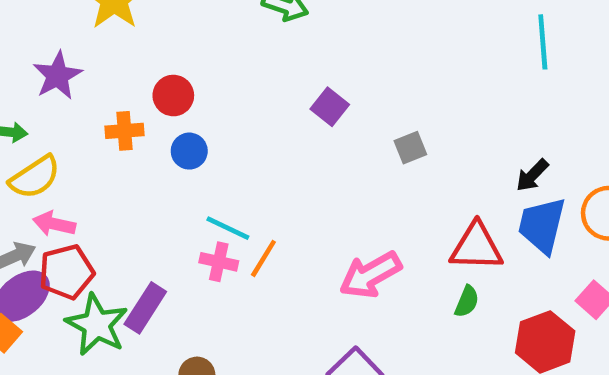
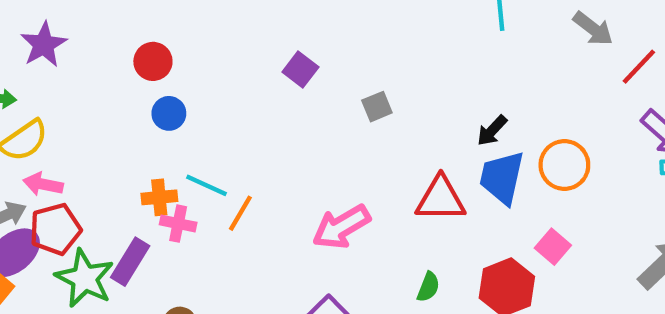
orange cross: (125, 131) -> (159, 197), moved
pink cross: (219, 262) -> (178, 224), moved
green semicircle: (467, 301) -> (428, 287), moved

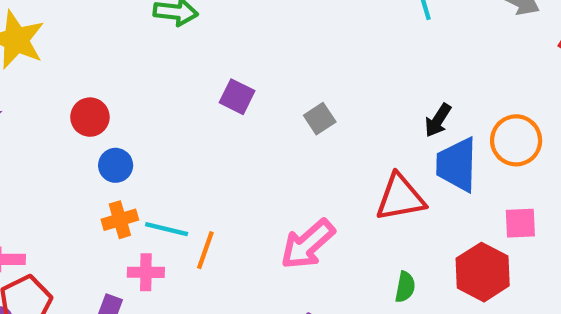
orange cross: (159, 197) -> (120, 220), moved
pink square: (553, 247) -> (520, 223), turned -32

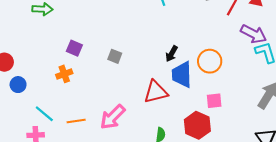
gray square: (320, 119) -> (115, 56), turned -32
orange cross: (120, 220) -> (64, 74), moved
cyan line: (167, 229) -> (44, 114), turned 30
orange line: (205, 250) -> (76, 121), moved, turned 66

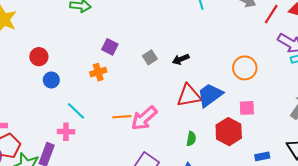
black arrow: (172, 54) -> (181, 59), moved, turned 35
gray square: (115, 56) -> (150, 57), turned 32
blue trapezoid: (182, 75) -> (210, 95), moved, turned 52
orange line: (76, 121) -> (122, 117), moved

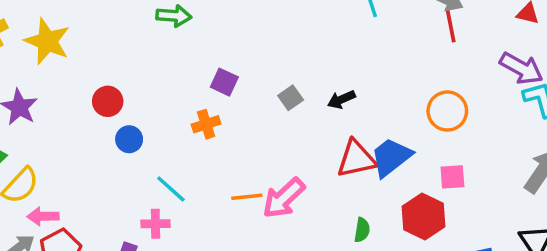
red line: (271, 14) -> (451, 25), moved, turned -42

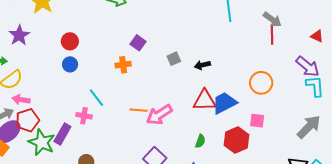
blue circle: (129, 139) -> (70, 64), moved

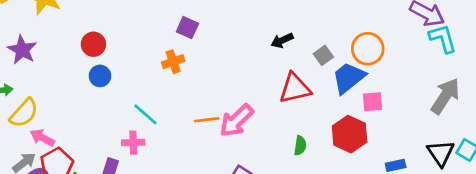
gray square: (174, 59) -> (323, 55), moved
pink arrow: (21, 100) -> (42, 138), turned 30
blue trapezoid: (224, 103) -> (349, 78), moved

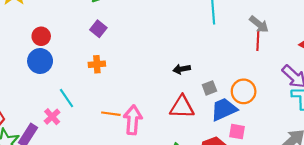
purple square: (187, 28) -> (98, 29), moved
blue circle: (100, 76) -> (40, 61), size x1.5
pink arrow: (236, 121) -> (133, 120), turned 124
pink cross: (133, 143) -> (52, 117), turned 35

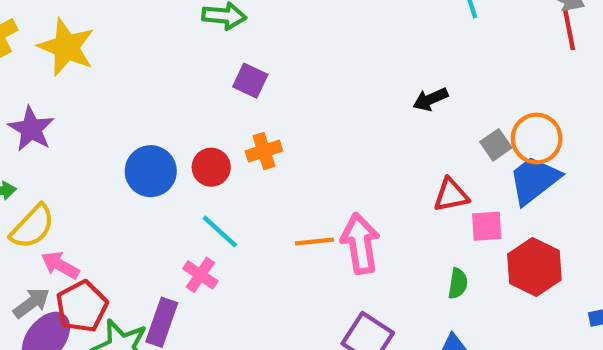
red circle: (41, 36) -> (211, 167), moved
black arrow: (182, 69) -> (430, 99), moved
orange circle: (244, 91) -> (537, 138), moved
red triangle: (182, 107) -> (451, 195), size x0.7
pink square: (237, 132) -> (487, 226), moved

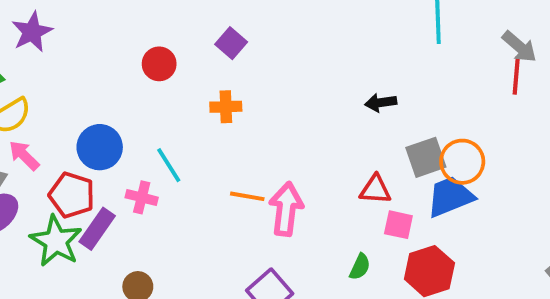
gray square: (496, 145) -> (426, 157), size x1.5
red circle: (211, 167) -> (159, 64), moved
blue circle: (151, 171) -> (100, 147), moved
pink cross: (200, 275) -> (142, 197), turned -36
red pentagon: (82, 306) -> (72, 195), moved, turned 30

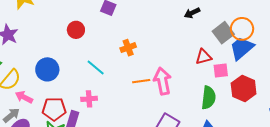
orange cross: (226, 107) -> (128, 48), moved
blue circle: (100, 147) -> (47, 69), moved
cyan line: (169, 165) -> (96, 67), moved
green semicircle: (360, 267) -> (208, 98), size x1.6

